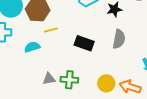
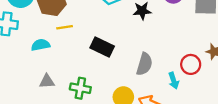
gray semicircle: (119, 39) -> (144, 64), moved
gray triangle: (49, 79) -> (47, 81), moved

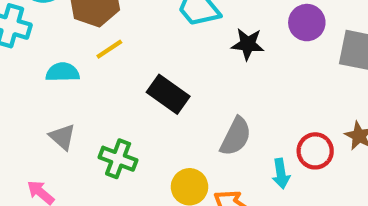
yellow line: (65, 27) -> (109, 49), turned -35
gray triangle: (47, 81) -> (62, 137), turned 35

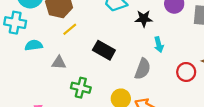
cyan semicircle: (62, 72) -> (34, 45), moved
gray triangle: (62, 137) -> (59, 63), moved, turned -32
cyan arrow: (281, 174) -> (159, 45), moved

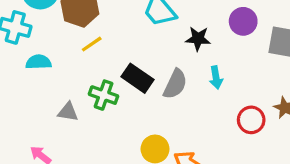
gray triangle: (59, 63) -> (68, 112), moved
gray semicircle: (143, 69) -> (175, 84), moved
green cross: (81, 88) -> (104, 95), moved

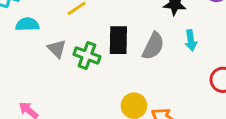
black rectangle: (137, 78) -> (118, 40), turned 56
gray triangle: (68, 112) -> (57, 49), moved, turned 36

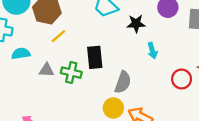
gray semicircle: (153, 46) -> (123, 82), moved
gray triangle: (57, 49) -> (47, 70), turned -35

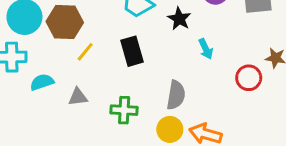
black star: (136, 24) -> (179, 19), turned -30
black rectangle: (95, 57) -> (132, 51), moved
green cross: (71, 73) -> (124, 110), moved

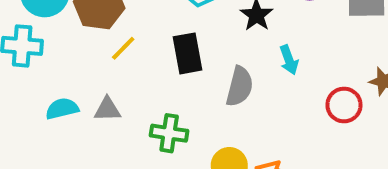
cyan semicircle: (42, 82) -> (62, 109), moved
gray semicircle: (176, 95) -> (240, 86), moved

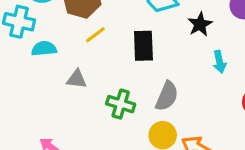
gray semicircle: (240, 86) -> (167, 96), moved
cyan semicircle: (62, 109) -> (44, 49), moved

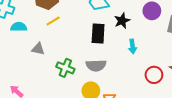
black rectangle: (143, 46) -> (98, 33), moved
gray semicircle: (167, 96) -> (96, 65), turned 60

